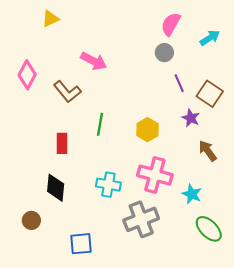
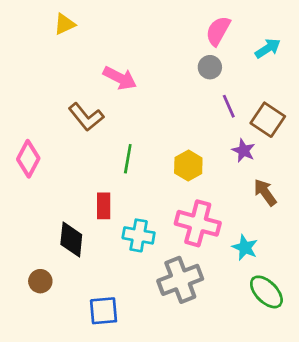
pink diamond: (27, 75) -> (28, 159), moved
red rectangle: (62, 143) -> (104, 206), moved

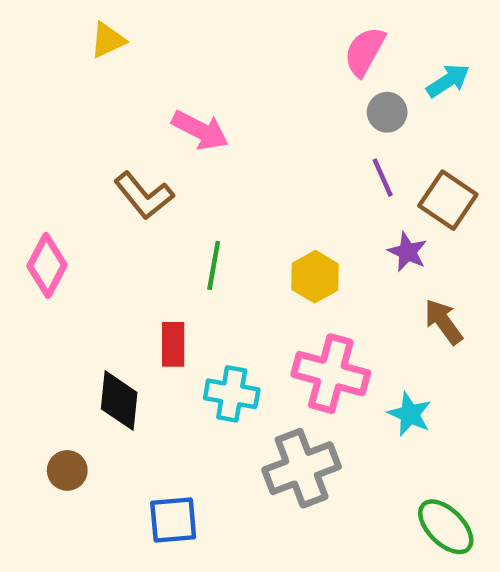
gray circle: (210, 67) -> (387, 112), moved
green ellipse: (266, 292) -> (446, 527), moved

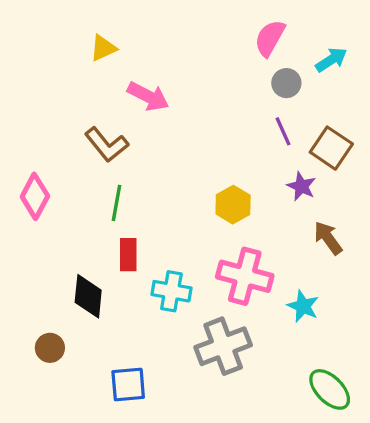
yellow triangle: (108, 40) -> (103, 48), moved
green line: (214, 265) -> (117, 203), moved

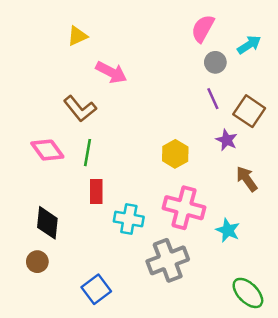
pink diamond: (35, 196) -> (47, 150), moved, turned -64
black diamond: (88, 296) -> (47, 223), moved
blue square: (128, 384) -> (96, 289), turned -32

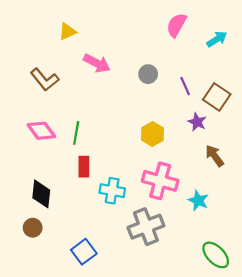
gray circle: (215, 62) -> (148, 74), moved
brown L-shape: (80, 109) -> (45, 80), moved

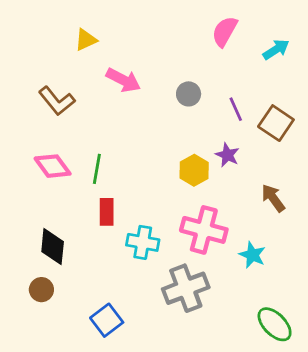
purple star: (197, 122) -> (227, 155), moved

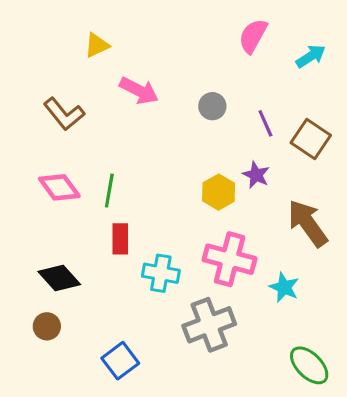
brown arrow: (273, 198) -> (308, 223), size x1.5
black diamond: (53, 247) -> (59, 278), turned -48

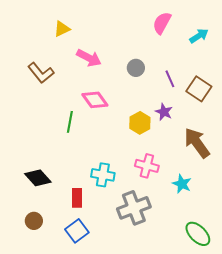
pink diamond: (59, 187) -> (95, 100), moved
red rectangle: (120, 239) -> (77, 198), moved
pink cross: (230, 259) -> (147, 166), size x0.7
brown circle: (47, 326) -> (34, 221), moved

